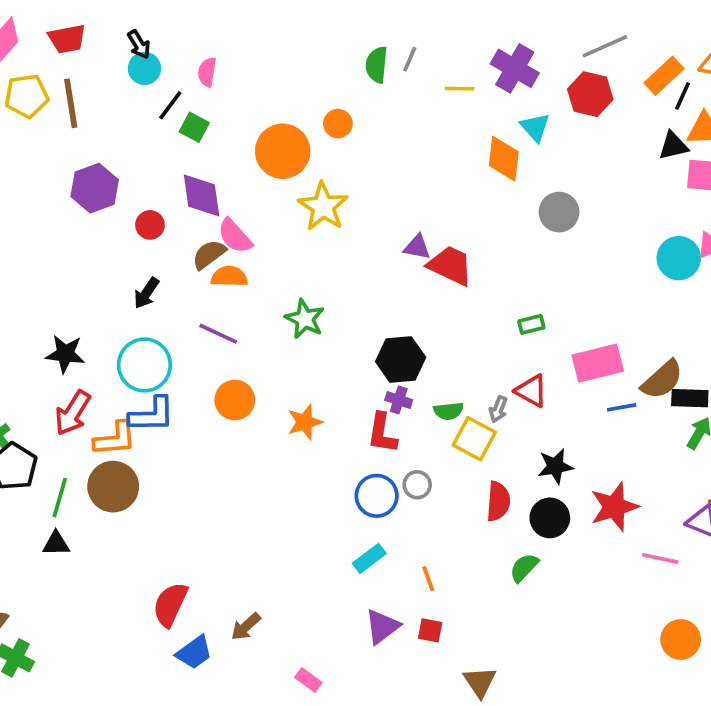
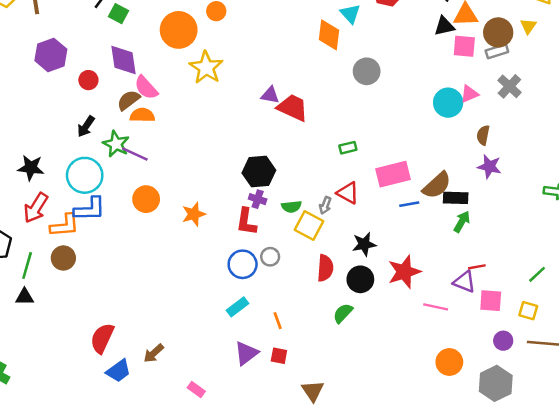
green star: (305, 319) -> (116, 144), moved
brown circle: (113, 487) -> (63, 258), size x0.7

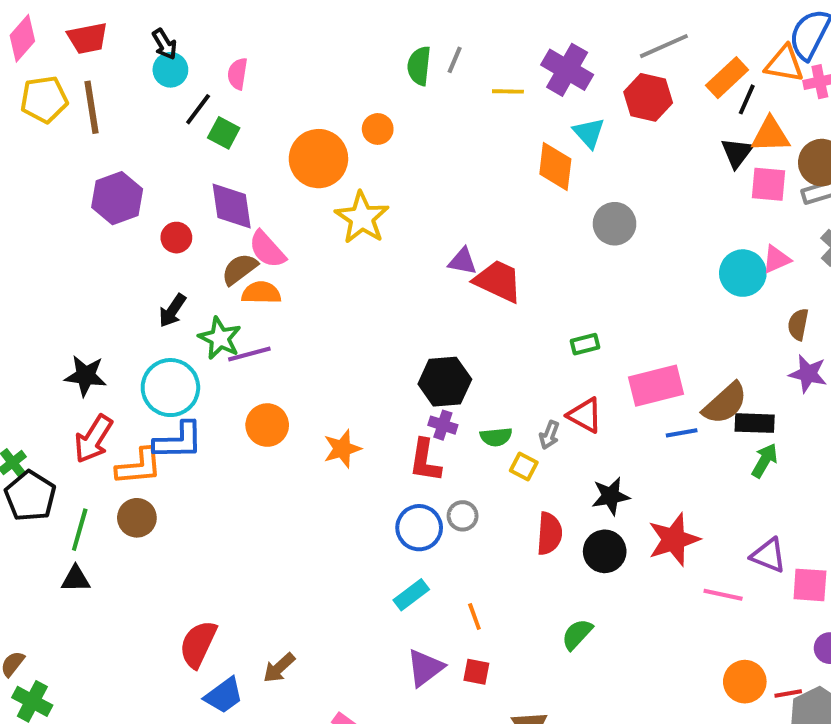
black triangle: (444, 26) -> (737, 153), turned -40
purple line: (135, 154) -> (249, 354), turned -40
yellow square: (309, 225) -> (524, 466), size x0.6
red line: (477, 267) -> (788, 693), moved
green semicircle: (343, 313) -> (577, 634), moved

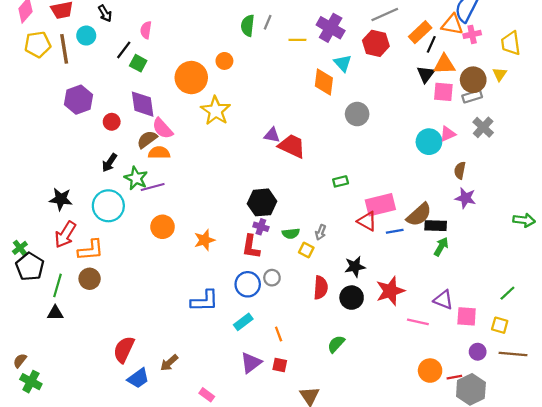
cyan circle: (170, 70) -> (86, 36), moved
red triangle: (585, 415) -> (367, 221), moved
blue L-shape: (178, 441) -> (205, 301), moved

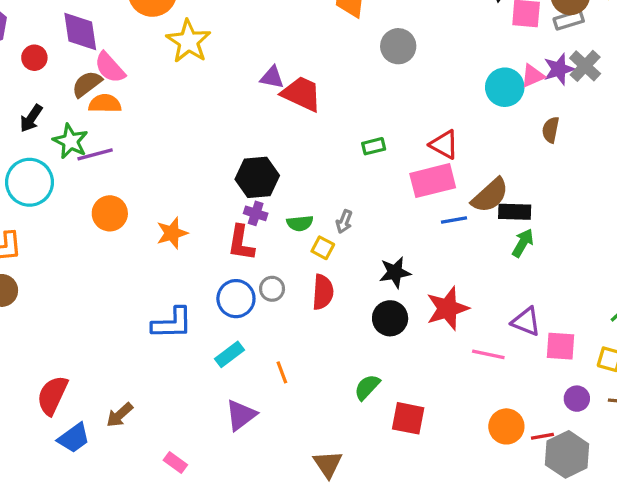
purple star: (465, 198) -> (559, 69), moved, turned -30
red triangle: (367, 221) -> (444, 145), moved
red semicircle: (321, 288) -> (323, 292), moved
red square: (280, 365) -> (408, 418), moved, size x1.5

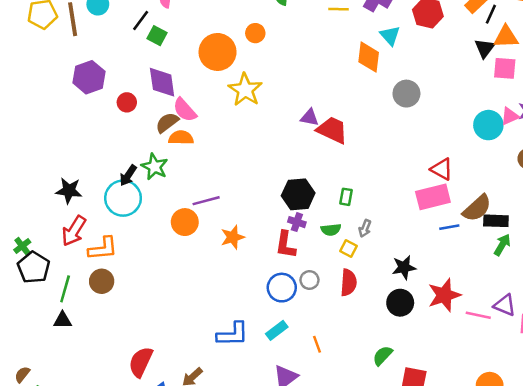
black arrow: (31, 118) -> (128, 175), moved
green rectangle: (374, 146) -> (346, 197), moved, turned -66
purple line: (95, 154) -> (206, 201), moved
blue L-shape: (172, 323) -> (233, 334), moved
pink line: (488, 354) -> (478, 315), moved

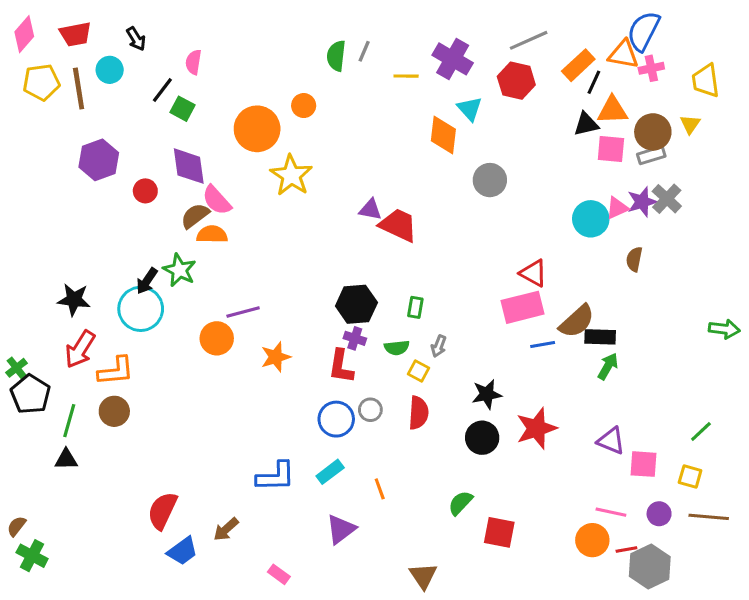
black triangle: (485, 48) -> (586, 124), turned 40
pink line: (478, 315) -> (611, 512), moved

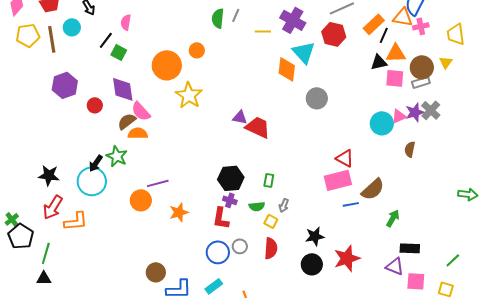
cyan triangle: (470, 109) -> (304, 52), size x1.4
black rectangle: (600, 337) -> (410, 248), moved
brown circle: (114, 411) -> (156, 272), moved

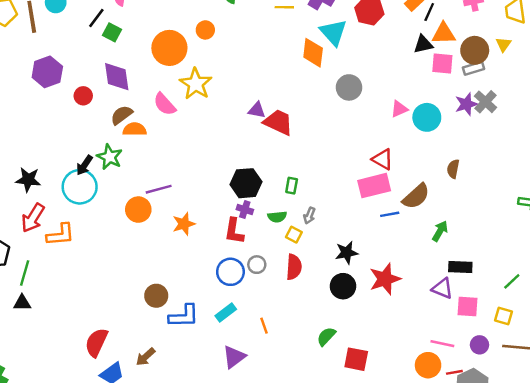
pink semicircle: (141, 111) -> (165, 104), moved
pink triangle: (399, 116) -> (399, 109), moved
brown semicircle: (410, 149) -> (453, 169), moved

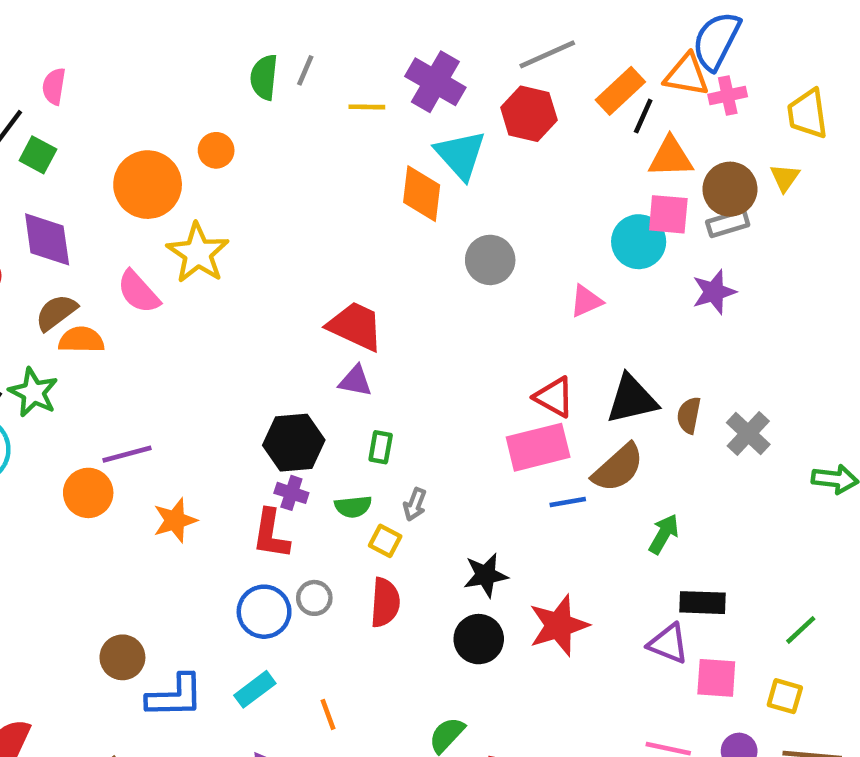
black triangle: (423, 44) -> (632, 399), moved, size x1.4
gray cross: (485, 102) -> (748, 434), moved
purple triangle: (257, 110) -> (355, 381), moved
cyan circle: (427, 117) -> (639, 242), moved

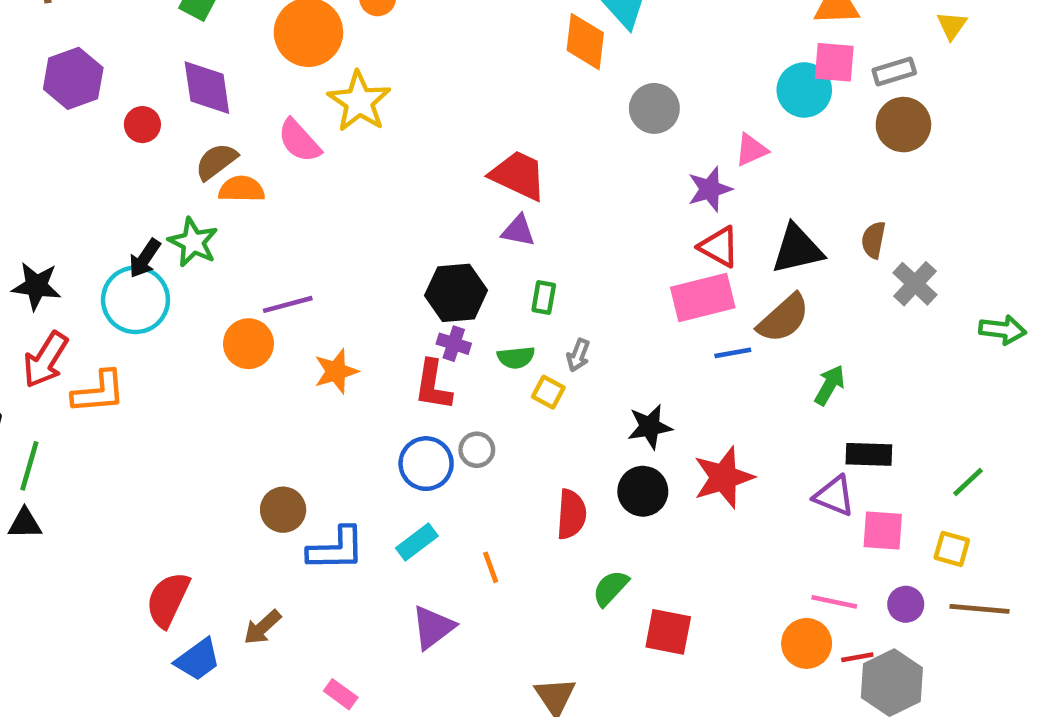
brown circle: (730, 189) -> (903, 125), moved
purple star: (714, 292) -> (710, 189), moved
brown semicircle: (689, 415) -> (873, 240), moved
red semicircle: (385, 603) -> (571, 514), moved

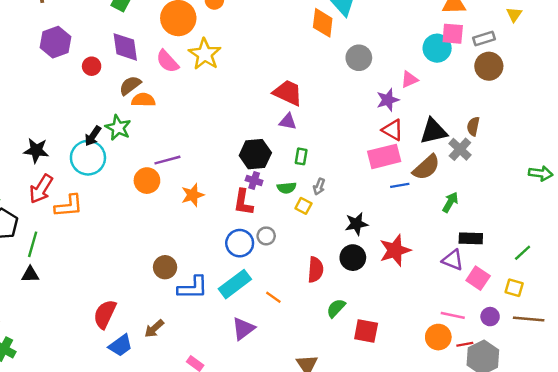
pink semicircle: (299, 141) -> (167, 61), moved
gray cross: (915, 284) -> (460, 149), moved
pink square: (883, 530) -> (478, 278), turned 30
cyan rectangle: (417, 542) -> (235, 284), size x1.5
orange line: (491, 567) -> (273, 297), turned -35

